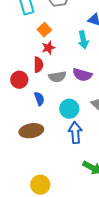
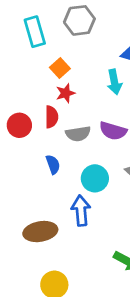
red circle: (19, 80) -> (19, 125), moved
brown ellipse: (31, 131) -> (40, 232), moved
blue arrow: (75, 133) -> (81, 211), moved

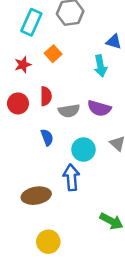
cyan rectangle: (35, 32) -> (31, 22), turned 40
red star: (66, 93) -> (23, 65), moved

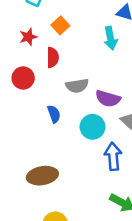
red semicircle: (46, 96) -> (53, 57), moved
purple semicircle: (99, 108) -> (108, 99), moved
blue arrow: (71, 177) -> (113, 156), moved

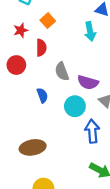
gray semicircle: (77, 86) -> (62, 72), turned 78

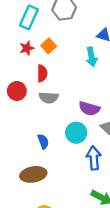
red star: (21, 30) -> (27, 48), moved
gray semicircle: (62, 72) -> (49, 98), moved, turned -66
blue semicircle: (42, 95) -> (43, 141), moved

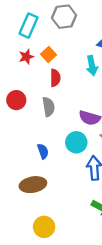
red semicircle: (42, 73) -> (55, 78), moved
gray semicircle: (49, 98) -> (49, 107), turned -102

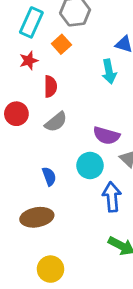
orange square: (49, 54) -> (61, 44), moved
red semicircle: (55, 78) -> (50, 86), moved
gray semicircle: (49, 107) -> (56, 122), turned 60

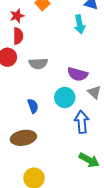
red semicircle: (50, 86) -> (18, 36), moved
gray semicircle: (56, 122) -> (38, 64), turned 36

